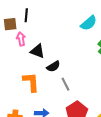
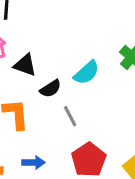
cyan semicircle: (89, 23) -> (86, 73), moved

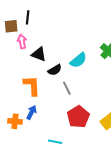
blue arrow: (33, 162) -> (31, 112), moved, turned -64

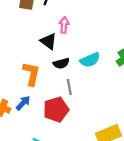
pink arrow: (22, 42) -> (64, 25), moved
red pentagon: (78, 117) -> (56, 110), moved

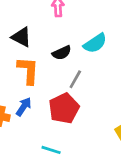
black triangle: (48, 41) -> (21, 37), moved
gray line: (69, 87) -> (75, 79), turned 49

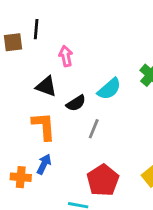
black triangle: (21, 37) -> (46, 86), moved
red pentagon: (64, 108) -> (103, 180), moved

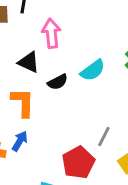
pink arrow: (66, 56) -> (51, 33), size x1.4
gray line: (94, 129) -> (104, 136), moved

